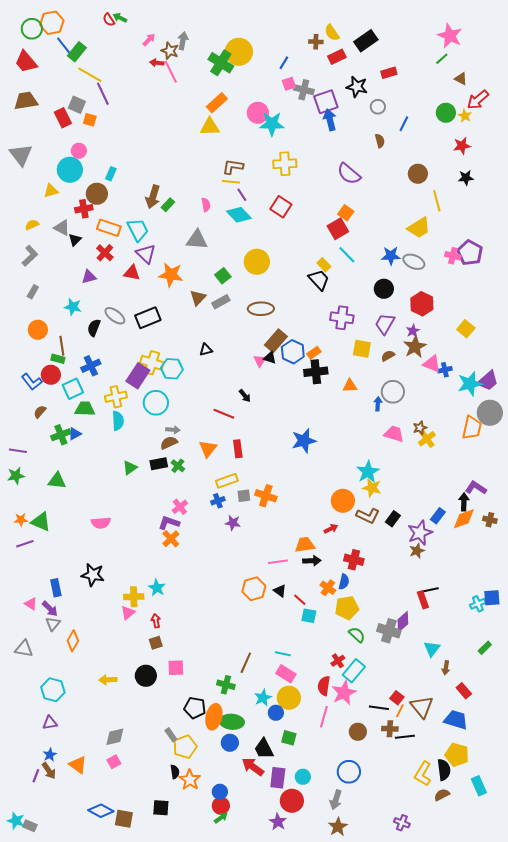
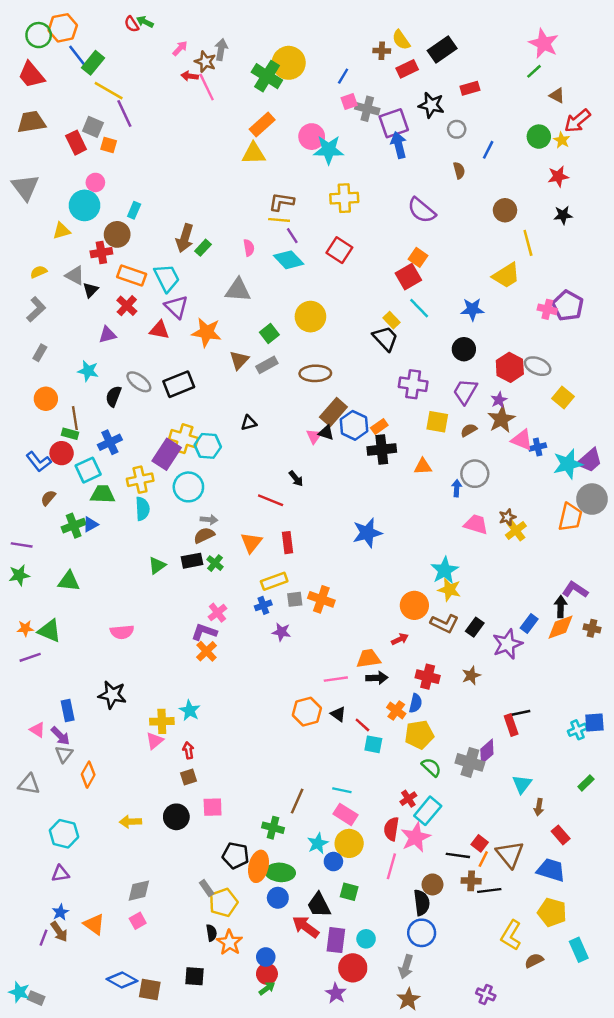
gray ellipse: (414, 262) -> (538, 366), moved
brown star: (417, 551) -> (471, 675), moved
black semicircle: (444, 770) -> (422, 903), moved

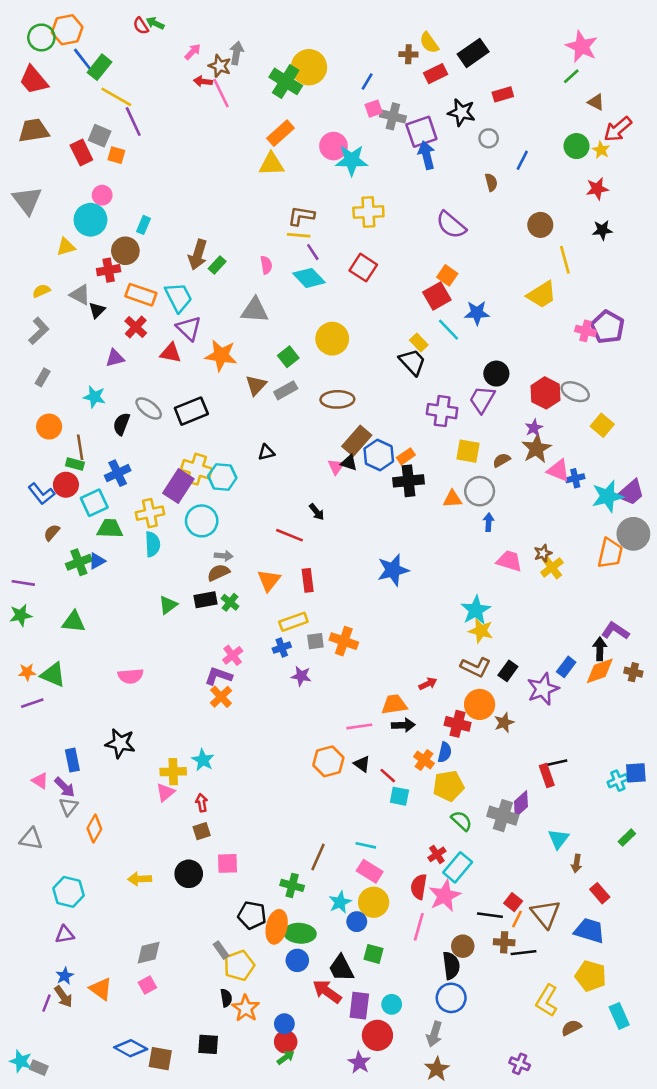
blue star: (472, 309) -> (477, 313), moved
purple trapezoid: (465, 391) -> (482, 399), moved
gray circle: (475, 474) -> (480, 491), moved
orange circle: (414, 605) -> (480, 704), moved

